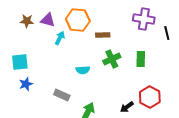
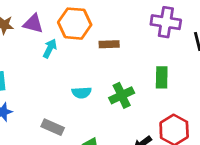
green cross: (112, 59) -> (122, 95), moved

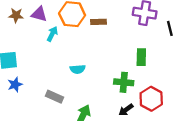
brown rectangle: (109, 44) -> (98, 22), moved
green cross: (122, 95) -> (124, 82), moved, turned 30

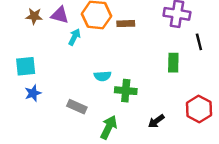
black line: (170, 28) -> (199, 42), moved
green cross: (124, 82) -> (126, 91), moved
red hexagon: (151, 99) -> (199, 109), moved

